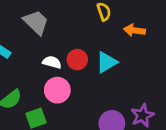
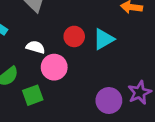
white semicircle: (52, 62) -> (35, 47), moved

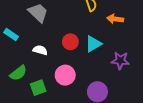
pink circle: (54, 67) -> (65, 75), moved
purple star: (140, 93) -> (120, 61), moved, turned 30

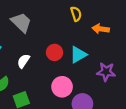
white semicircle: (40, 50) -> (23, 61), turned -72
pink circle: (65, 75) -> (62, 87), moved

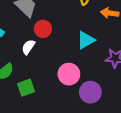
red circle: (55, 52) -> (43, 29), moved

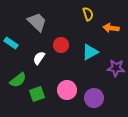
red circle: (43, 29) -> (61, 45), moved
pink circle: (69, 74) -> (67, 90), moved

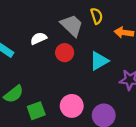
gray trapezoid: (37, 22) -> (72, 25), moved
white semicircle: (39, 58) -> (39, 38), moved, turned 32

